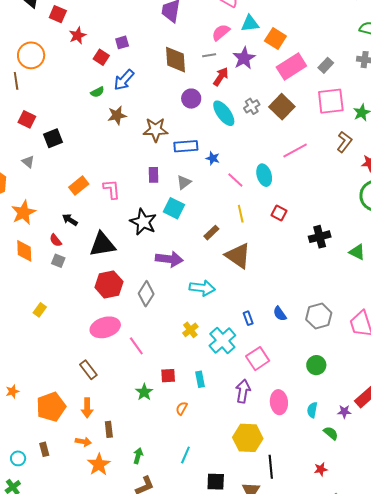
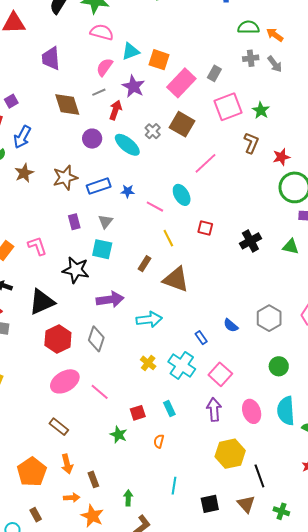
cyan semicircle: (312, 410) -> (286, 411), size x1.8

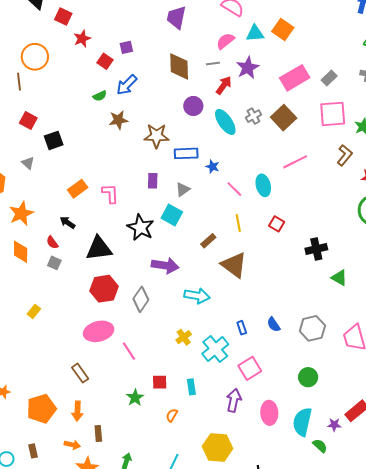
orange square: (159, 60) -> (283, 30), moved
green triangle: (291, 247) -> (339, 278), moved
yellow hexagon: (230, 454) -> (218, 447), moved

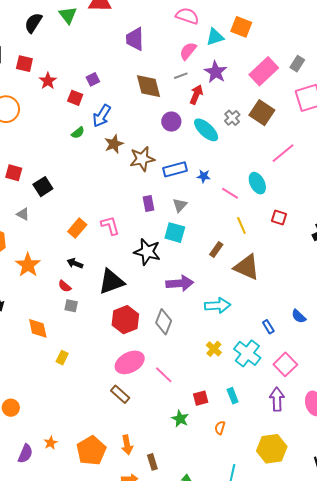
brown star: (118, 120) -> (114, 144), moved
orange diamond: (21, 252) -> (38, 328), moved
brown rectangle: (80, 373) -> (120, 394), moved

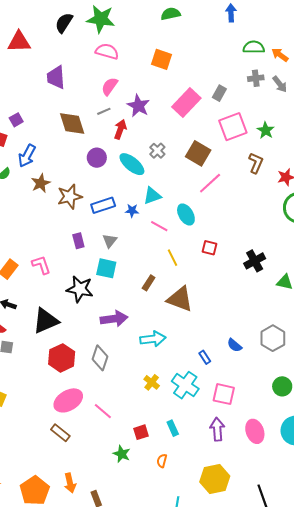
cyan triangle: (215, 37) -> (152, 196), moved
brown square: (262, 113) -> (198, 153), moved
pink square: (285, 364) -> (224, 394), turned -30

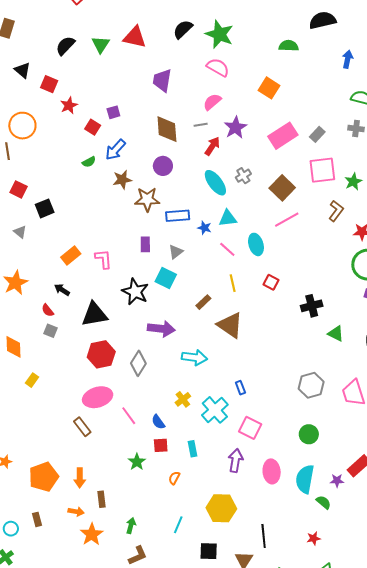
purple circle: (97, 158) -> (163, 166), moved
blue semicircle: (234, 345) -> (158, 422), moved

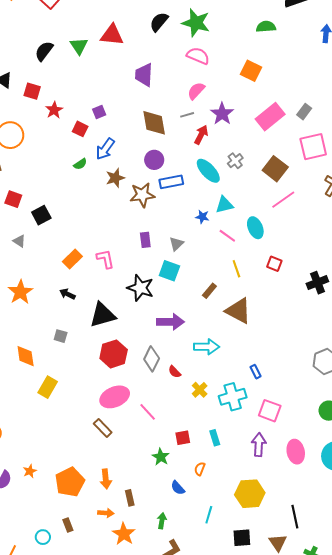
blue rectangle: (178, 216) -> (171, 182), moved
red semicircle: (48, 310) -> (175, 372), moved
yellow rectangle: (32, 380) -> (48, 387), size x1.5
cyan cross: (215, 410) -> (233, 397), turned 32
blue semicircle: (158, 422) -> (178, 488), moved

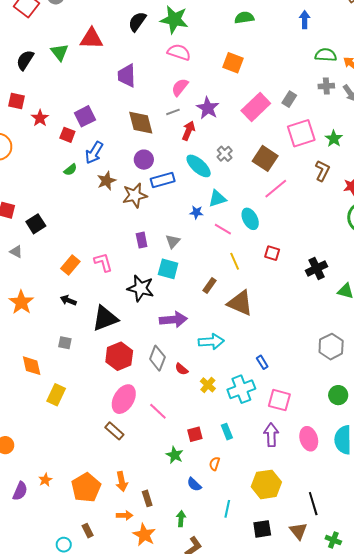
purple square: (99, 112) -> (85, 116), size x1.5
pink ellipse: (115, 397) -> (124, 399), turned -32

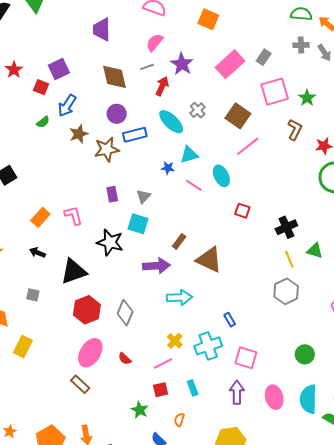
yellow line: (235, 261) -> (289, 259), moved
purple arrow: (173, 320) -> (156, 266), moved
gray hexagon: (331, 347) -> (286, 291), moved
red semicircle: (181, 369) -> (125, 359), moved
pink line: (158, 411) -> (163, 364), moved, turned -72

